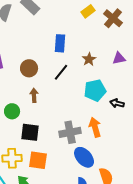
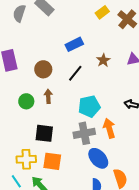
blue rectangle: (60, 43) -> (74, 44), turned 60
cyan pentagon: (95, 90) -> (89, 106), moved
green circle: (12, 111) -> (26, 101), moved

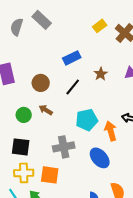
brown arrow: (48, 96) -> (46, 110), turned -56
orange arrow: (109, 128) -> (111, 131), moved
black square: (44, 133) -> (21, 147), moved
gray cross: (84, 133) -> (64, 147), moved
blue ellipse: (98, 158) -> (100, 158), moved

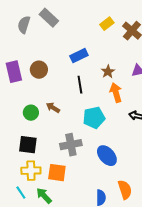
brown circle: (41, 83) -> (39, 70), moved
black line: (73, 87) -> (80, 85), turned -48
orange arrow: (111, 131) -> (116, 93), moved

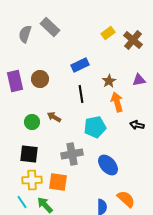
orange semicircle: (125, 190) -> (126, 199), turned -30

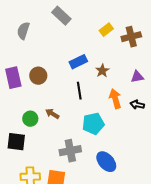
gray rectangle: (50, 27) -> (61, 16), moved
brown cross: (133, 40) -> (131, 37), turned 36
brown star: (109, 81) -> (102, 71), moved
black arrow: (137, 125) -> (137, 105), moved
black square: (29, 154) -> (16, 142), moved

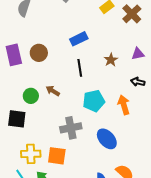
brown cross: (131, 37) -> (132, 14), turned -30
brown star: (102, 71) -> (111, 60), moved
orange arrow: (115, 99) -> (124, 105), moved

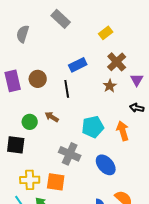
brown cross: (132, 14) -> (117, 62), moved
purple triangle: (138, 54) -> (137, 80), turned -48
black line: (80, 68) -> (67, 89), moved
gray cross: (71, 128) -> (70, 154), turned 35

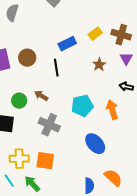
yellow rectangle: (106, 33) -> (95, 34), moved
brown cross: (117, 62) -> (121, 35), moved, turned -30
gray cross: (70, 154) -> (49, 125), moved

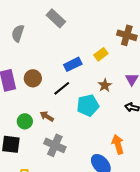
brown cross: (121, 35) -> (127, 35), moved
black line: (56, 68) -> (62, 88), turned 60
cyan pentagon: (82, 106) -> (88, 105), moved
orange arrow: (112, 110) -> (118, 144), moved

